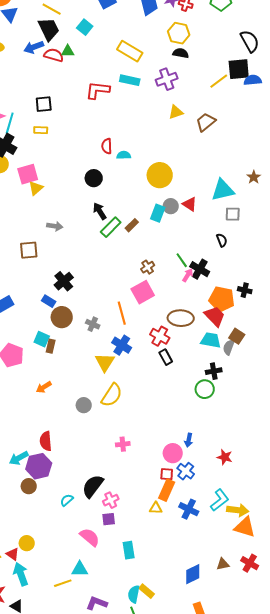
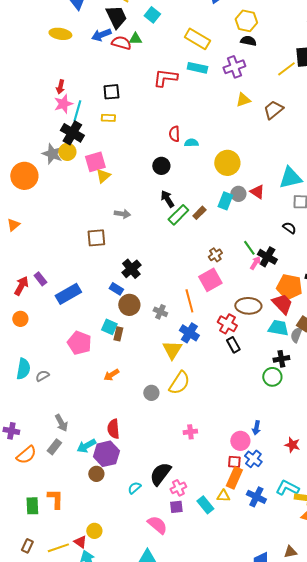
black semicircle: (222, 240) -> (289, 228), turned -32
cyan L-shape: (220, 500) -> (287, 488), turned -115
cyan rectangle: (129, 550) -> (205, 505), moved, turned -30

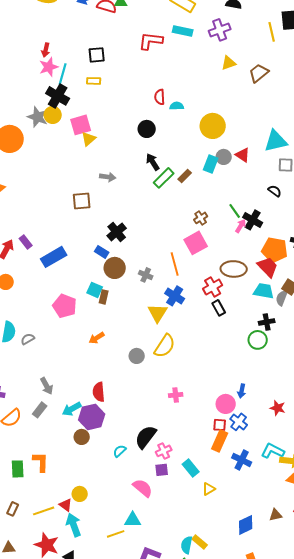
yellow line: (286, 69) -> (272, 32), turned -66
red cross: (227, 324) -> (213, 287), turned 30
yellow triangle: (223, 496) -> (209, 489), moved, turned -32

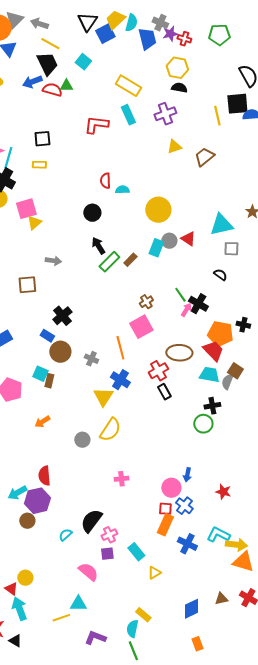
cyan rectangle: (183, 31) -> (128, 115), turned 54
yellow rectangle: (200, 542) -> (143, 615), moved

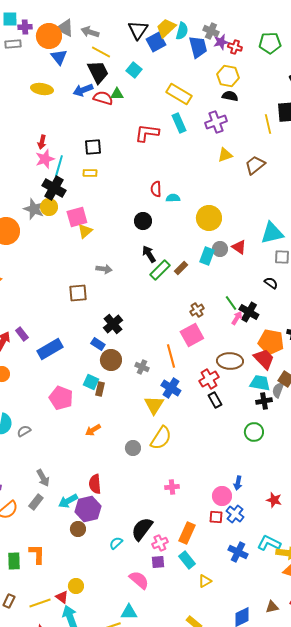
gray triangle: (14, 20) -> (65, 28), turned -48
black cross: (212, 406) -> (264, 401), moved
orange rectangle: (165, 525) -> (187, 533), moved

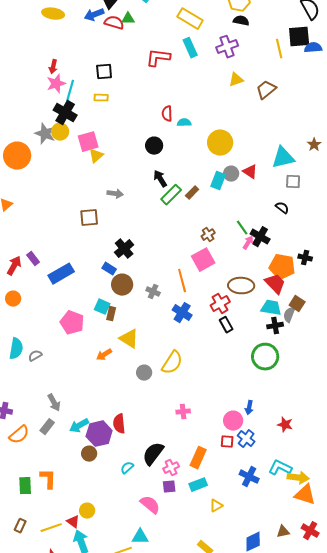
yellow triangle: (154, 405) -> (129, 339), moved, turned -30
green circle: (254, 432) -> (265, 357), size x1.4
red semicircle: (95, 484) -> (119, 424), moved
cyan rectangle: (187, 560) -> (198, 485), turned -72

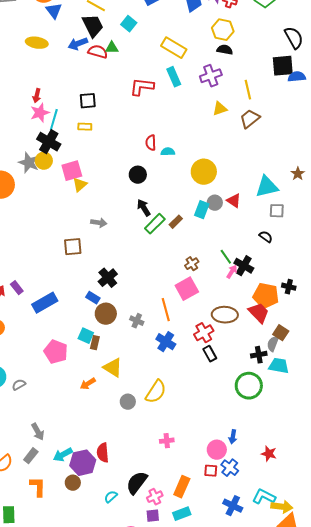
yellow line: (279, 49) -> (248, 90), moved
cyan trapezoid: (271, 308) -> (279, 366), moved
orange L-shape: (48, 479) -> (38, 487), moved

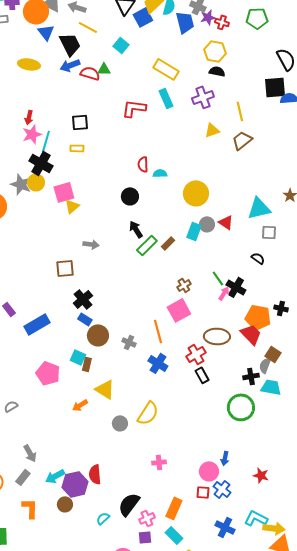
black trapezoid: (93, 26) -> (70, 44), moved
black cross: (108, 278) -> (83, 299), moved
cyan rectangle: (182, 514) -> (174, 535), turned 66

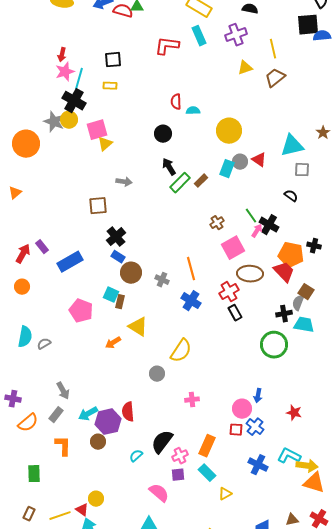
pink square: (179, 310) -> (233, 248), moved
gray circle: (120, 423) -> (157, 374), moved

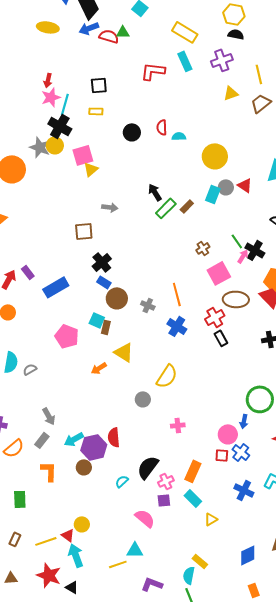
black circle: (163, 134) -> (132, 132), moved
green circle: (274, 345) -> (260, 399), moved

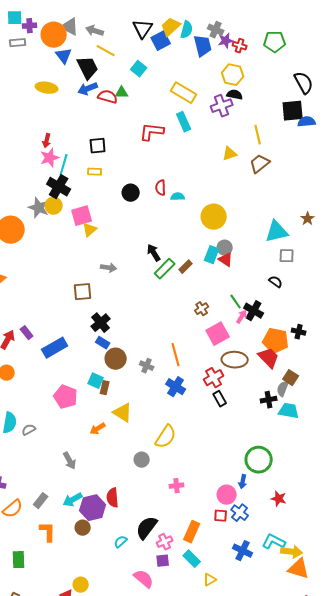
purple cross: (222, 60) -> (222, 106), moved
red triangle: (245, 185) -> (226, 260), moved
gray arrow: (49, 416) -> (70, 461), moved

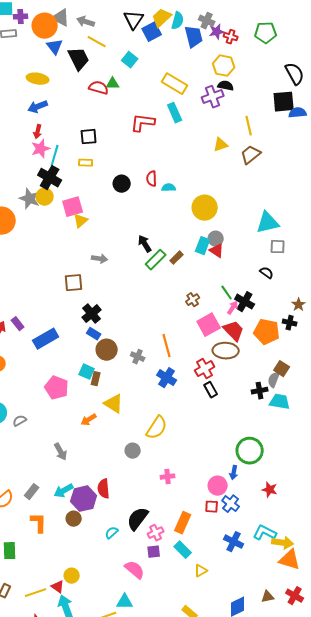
blue arrow: (88, 89) -> (38, 107), moved
brown star: (308, 219) -> (299, 305), moved
red trapezoid: (269, 358) -> (234, 331), moved

